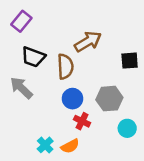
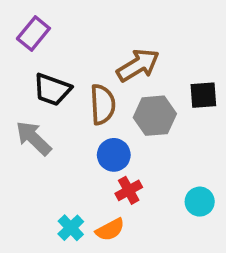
gray hexagon: (109, 99) -> (155, 116), moved
red cross: (82, 121) -> (129, 190), turned 35

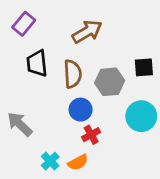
brown arrow: (138, 65) -> (87, 32), moved
black trapezoid: (52, 90) -> (37, 63), turned 64
gray arrow: (33, 138) -> (20, 124), moved
cyan circle: (200, 202) -> (141, 116), moved, size x1.5

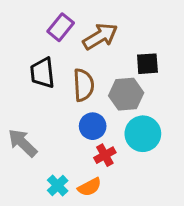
purple rectangle: (24, 24) -> (61, 27), moved
black square: (144, 67) -> (147, 64), moved
cyan circle: (141, 116) -> (143, 134), moved

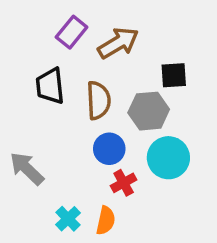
orange semicircle: (90, 187) -> (106, 220), turned -50

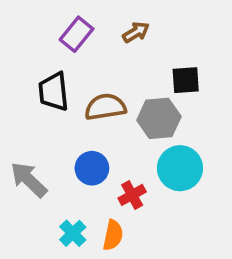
brown arrow: (118, 43) -> (136, 32), moved, size x0.6
brown semicircle: (98, 100) -> (105, 107), turned -96
blue circle: (109, 149) -> (92, 168), moved

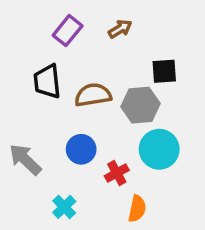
orange semicircle: (113, 235) -> (137, 209), moved

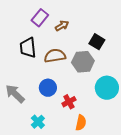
brown arrow: (120, 29) -> (62, 26), moved
black square: (164, 71) -> (97, 42), turned 35
cyan circle: (159, 149) -> (107, 88), moved

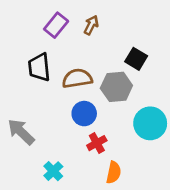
brown arrow: (62, 26) -> (91, 25), moved, turned -32
blue circle: (48, 88) -> (84, 114), moved

